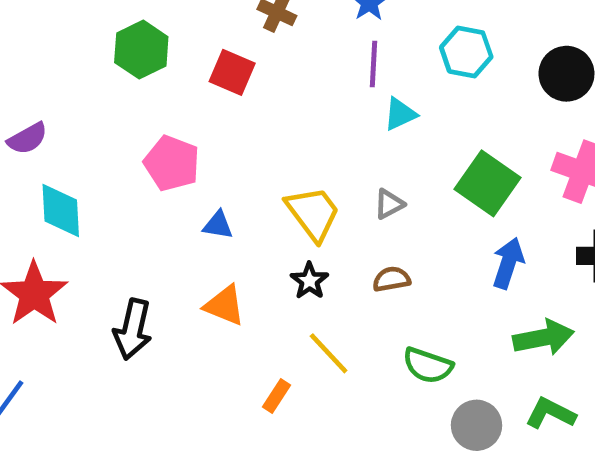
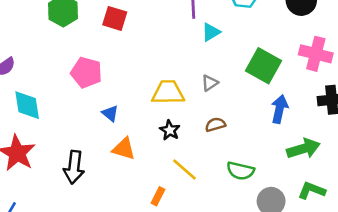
yellow trapezoid: (313, 213) -> (168, 92), turned -48
blue triangle: (218, 225) -> (110, 113), moved, turned 36

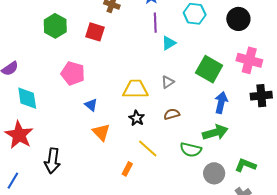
orange triangle: (124, 149) -> (101, 132), turned 30
green arrow: (303, 149) -> (215, 132), moved
black arrow: (74, 167) -> (52, 161), moved

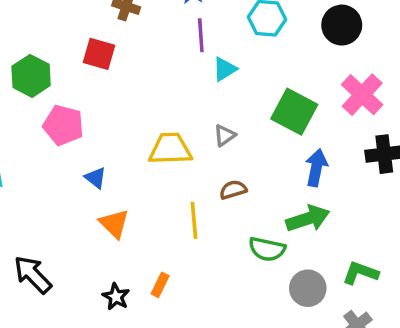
green hexagon: (55, 26) -> (31, 76), moved
pink cross: (249, 60) -> (362, 95), turned 30
black star: (137, 118) -> (116, 297), moved
yellow line: (148, 148) -> (194, 220), moved, turned 45
black arrow: (52, 161) -> (33, 275), turned 130

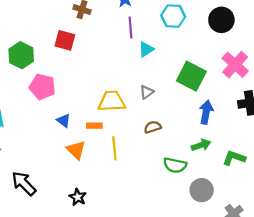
green arrow: (308, 219) -> (201, 145), size x0.7
yellow line: (194, 220) -> (114, 148), moved
green L-shape: (360, 273) -> (234, 158), moved
orange rectangle: (160, 285) -> (94, 126), moved, turned 64

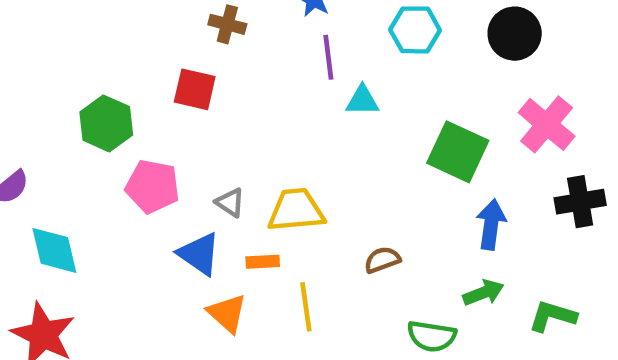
cyan triangle: (146, 49) -> (362, 101), turned 35
gray triangle: (147, 92) -> (230, 203), moved, turned -48
blue triangle: (64, 120) -> (199, 254), size x1.5

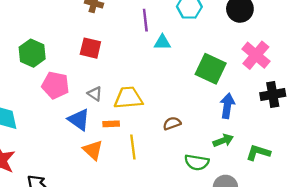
red square: (195, 89) -> (90, 48), moved

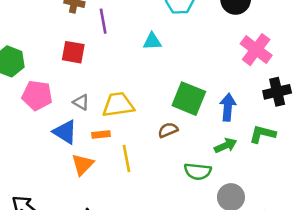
purple line: (145, 20) -> (103, 21), moved
green square: (211, 69) -> (189, 99), moved
orange triangle: (93, 150) -> (83, 164), turned 35
green L-shape: (258, 153) -> (262, 134), moved

